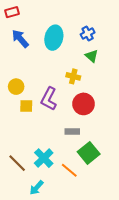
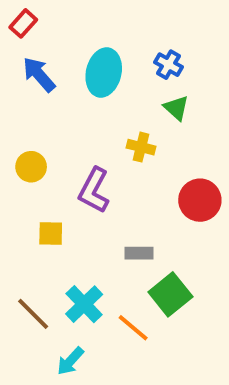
red rectangle: (12, 12) -> (23, 23), turned -32
blue cross: (88, 34) -> (168, 65), turned -32
red circle: (83, 104) -> (200, 200), moved
yellow square: (26, 106) -> (51, 233), moved

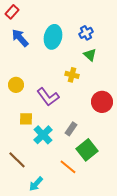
blue cross: (168, 65) -> (86, 33), turned 32
purple L-shape: (94, 190) -> (48, 97), turned -65
gray rectangle: (139, 253) -> (71, 129), turned -56
cyan cross: (84, 304) -> (43, 135), moved

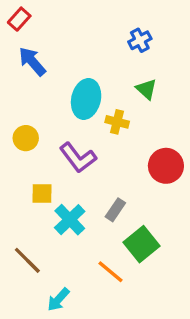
blue cross: (86, 33) -> (140, 40), moved
cyan ellipse: (53, 37) -> (86, 99), moved

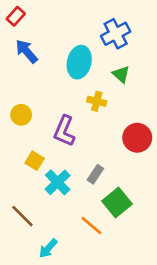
blue cross: (140, 40) -> (116, 34), size x1.5
cyan ellipse: (86, 99) -> (79, 62), moved
purple L-shape: (78, 158) -> (64, 131), turned 60
yellow square: (42, 194) -> (35, 161), turned 30

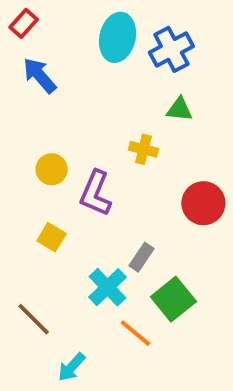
cyan ellipse: (79, 62) -> (117, 37), moved
green triangle: (121, 74) -> (179, 109), turned -36
yellow circle: (21, 115) -> (52, 169), moved
cyan cross: (58, 182) -> (108, 287), moved

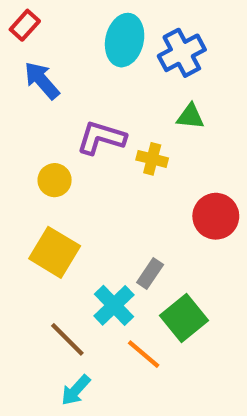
purple L-shape: (96, 193) -> (101, 138), moved, turned 84
yellow square: (52, 237) -> (55, 252), size x1.6
brown line: (34, 319) -> (67, 339), moved

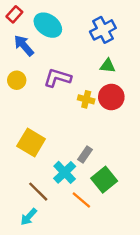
cyan ellipse: (125, 40) -> (48, 25), moved, turned -68
yellow cross: (152, 159) -> (86, 99), moved
yellow circle: (55, 180) -> (17, 80), moved
red circle: (216, 216) -> (111, 97), moved
cyan arrow: (76, 390) -> (29, 217), moved

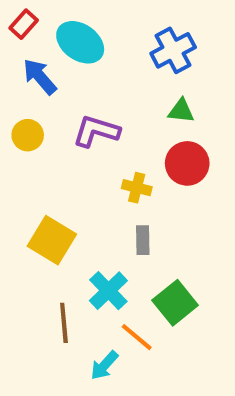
yellow cross: (86, 99) -> (137, 188), moved
gray rectangle: (85, 154) -> (143, 240), moved, turned -35
brown line: (38, 192) -> (64, 323), turned 40
cyan arrow: (29, 217) -> (104, 365), moved

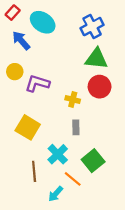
green triangle: (181, 111) -> (96, 59), size x1.6
purple L-shape: (96, 131) -> (37, 83), moved

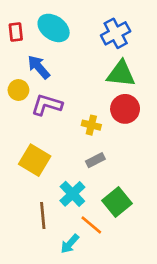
red rectangle: (13, 13) -> (16, 32), moved, turned -48
blue arrow: (21, 40) -> (39, 67), moved
gray rectangle: (76, 127) -> (95, 160), turned 64

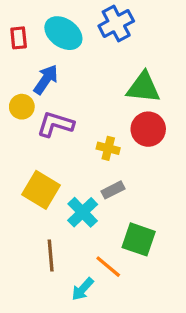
blue cross: (116, 33) -> (116, 23), moved
blue arrow: (39, 67) -> (46, 79), turned 75
cyan cross: (72, 194) -> (83, 212), moved
green square: (117, 202) -> (139, 239), turned -32

